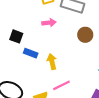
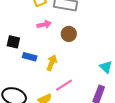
brown circle: (85, 35) -> (69, 34), moved
yellow arrow: (52, 62) -> (52, 63), turned 42

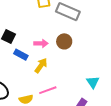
pink arrow: (44, 24) -> (41, 43), moved

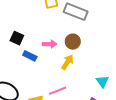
yellow arrow: (41, 66) -> (67, 62), moved

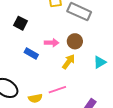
black square: (17, 38) -> (21, 23), moved
cyan triangle: (102, 81) -> (100, 62), moved, turned 32

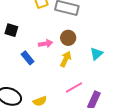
blue rectangle: (31, 54) -> (28, 58), turned 32
pink line: (57, 90) -> (74, 88), moved

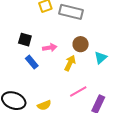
black square: (11, 30) -> (25, 40), moved
brown circle: (68, 38) -> (81, 44), moved

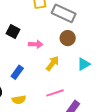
brown circle: (81, 44) -> (68, 38), moved
blue rectangle: (32, 62) -> (17, 72), moved, turned 64

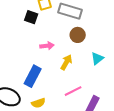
black square: (13, 31) -> (31, 17), moved
blue rectangle: (17, 72) -> (33, 76), size x1.5

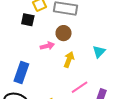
brown circle: (78, 35) -> (64, 33), moved
blue rectangle: (33, 76) -> (21, 72), moved

